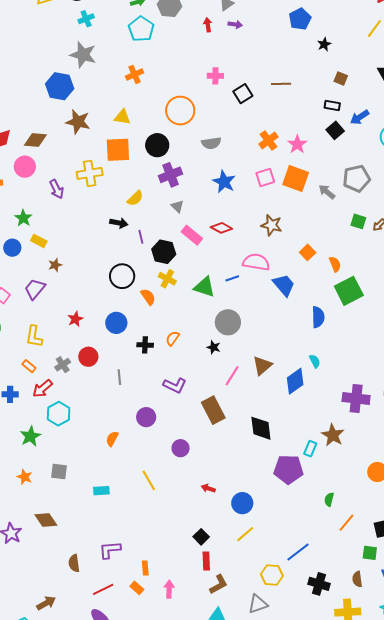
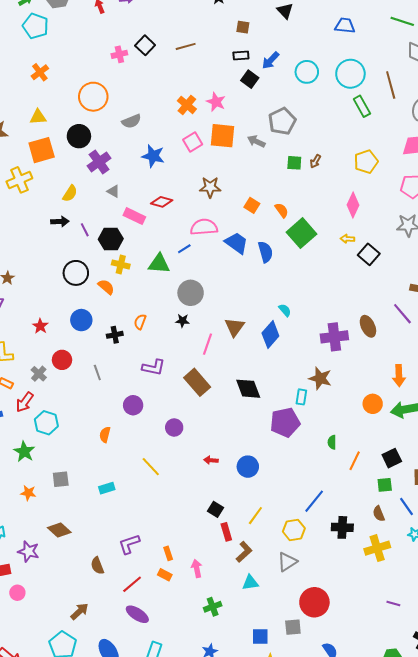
black square: (243, 94) -> (145, 45), moved
blue semicircle: (318, 317) -> (265, 252), moved
yellow line: (245, 534) -> (255, 516), moved

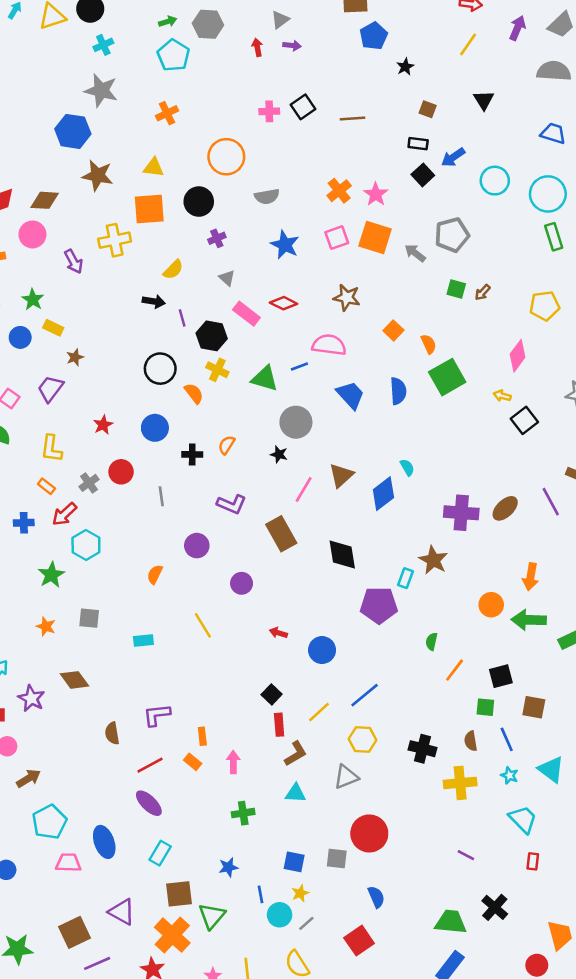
purple cross: (99, 162) -> (217, 238), size x0.6
blue trapezoid: (236, 243) -> (351, 395), moved
brown ellipse: (368, 326) -> (505, 508), turned 60
blue line: (314, 501) -> (365, 695), moved
brown arrow: (79, 611) -> (28, 778), moved

